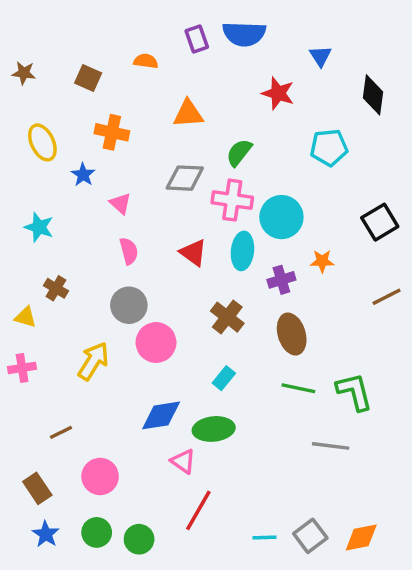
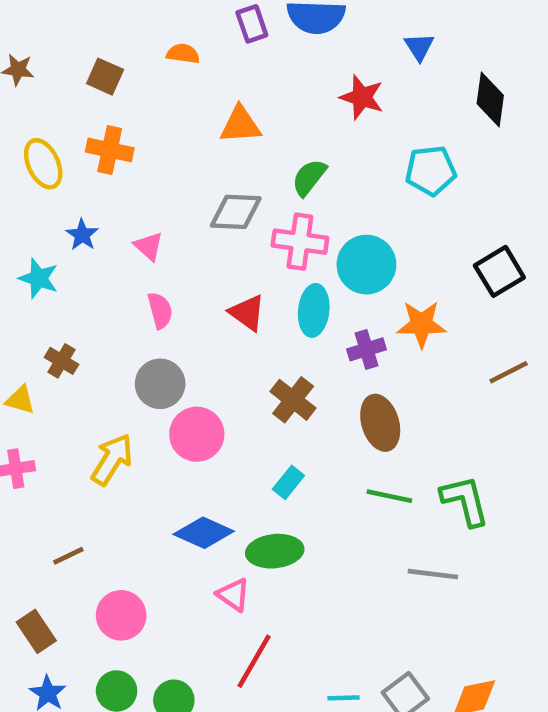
orange cross: (112, 132) -> (110, 150), moved
blue star: (83, 175) -> (82, 235), moved
orange star: (322, 261) -> (421, 324), size x1.5
blue diamond: (161, 415) -> (204, 533), turned 33

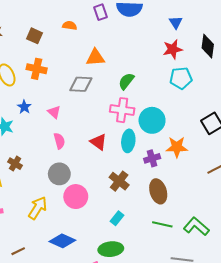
red star: (362, 97) -> (173, 49), moved, turned -30
gray diamond: (236, 212) -> (81, 84), moved
green L-shape: (465, 501) -> (196, 226), turned -35
blue diamond: (204, 533) -> (62, 241), moved

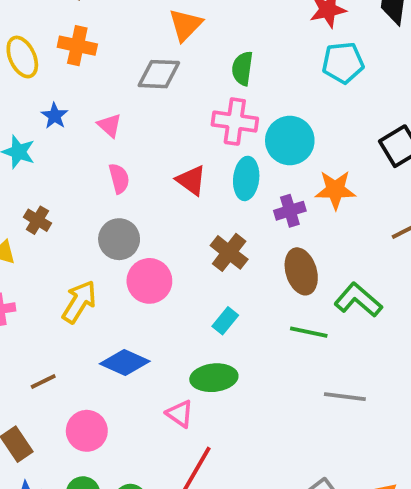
orange triangle: (95, 57) -> (185, 25), turned -42
green semicircle: (126, 81) -> (242, 68), turned -30
green L-shape: (196, 226) -> (358, 300), moved

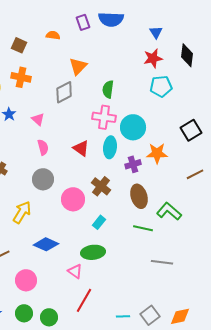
gray diamond: (159, 74) -> (64, 92), turned -30
pink circle: (149, 281) -> (73, 199), moved

